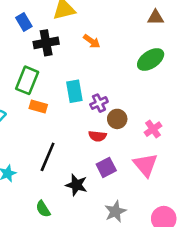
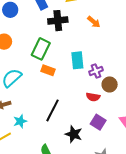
purple square: (106, 167) -> (98, 122), turned -35

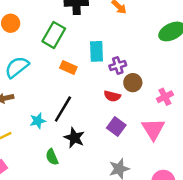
orange rectangle: (48, 70) -> (68, 68), moved
cyan star: (20, 121) -> (38, 121), moved
black star: (74, 134) -> (74, 138), moved

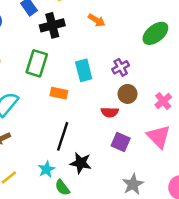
purple cross: (118, 65) -> (121, 67), moved
cyan star: (38, 121) -> (47, 169), moved

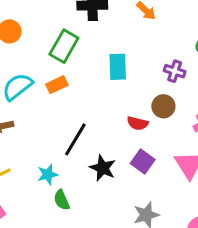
purple cross: (121, 67) -> (175, 71), moved, turned 35
orange rectangle: (59, 93) -> (57, 85), moved, turned -49
black star: (81, 163) -> (103, 168), moved

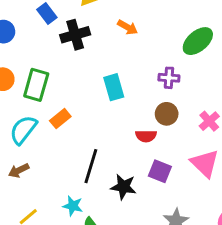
green rectangle: (64, 46) -> (36, 85), moved
cyan star: (48, 174) -> (73, 206), turned -30

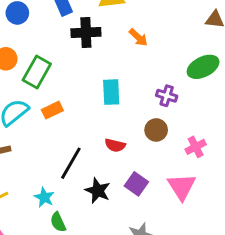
red semicircle: (146, 136) -> (115, 145), moved

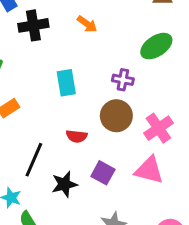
brown circle: (156, 130) -> (116, 116), size x1.4
pink cross: (196, 147) -> (158, 128), size x1.4
pink triangle: (182, 187) -> (149, 170), turned -36
black star: (98, 191) -> (64, 184), turned -30

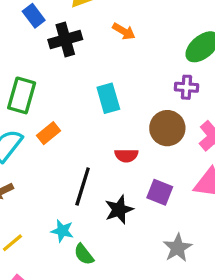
purple cross: (123, 80) -> (186, 87), moved

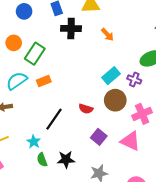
cyan rectangle: (108, 98) -> (111, 76), moved, turned 48
black star: (119, 210) -> (66, 159), moved

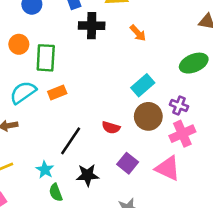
green rectangle: (35, 54) -> (46, 58), turned -30
purple cross: (134, 79) -> (179, 106), moved
black star: (66, 159) -> (87, 175), moved

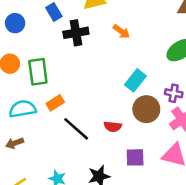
cyan semicircle: (23, 92) -> (23, 109), turned 36
black line: (71, 141) -> (76, 129), moved, turned -72
purple square: (128, 163) -> (135, 157), turned -30

